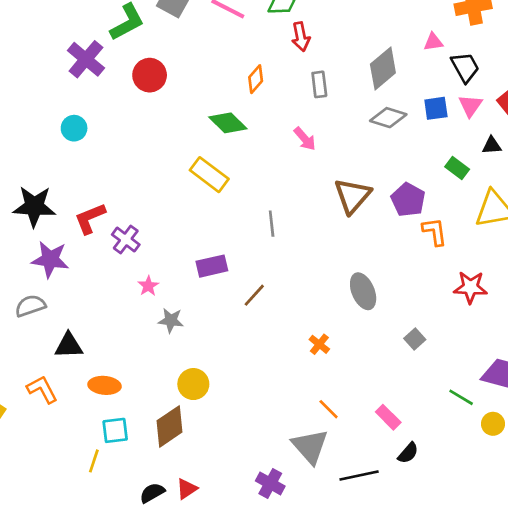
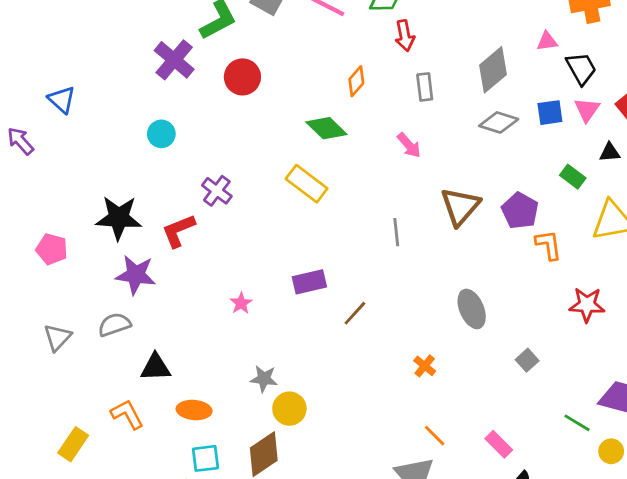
gray line: (272, 224) -> (396, 232), moved
purple cross: (126, 240) -> (217, 191), moved
gray star: (171, 320) -> (264, 379), moved

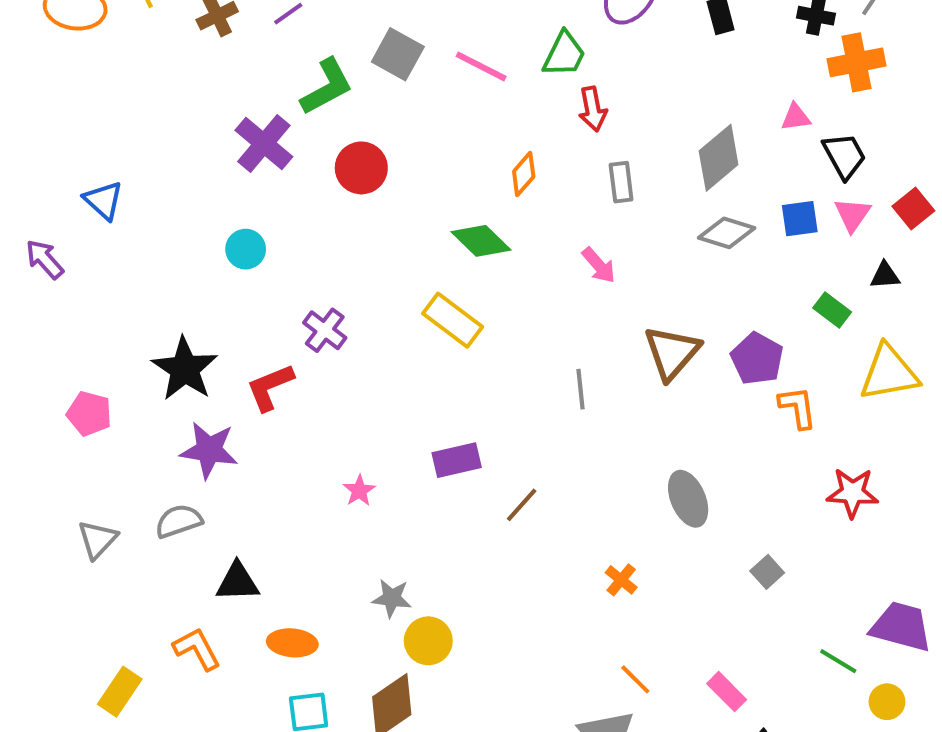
black star: (119, 218) -> (185, 369), turned 30

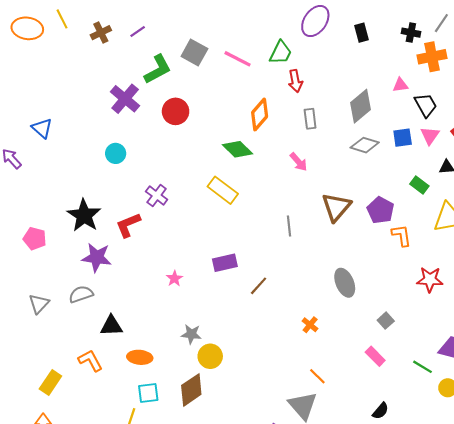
orange diamond: (524, 174) -> (260, 115), size x1.4
pink rectangle: (727, 692) -> (375, 356), moved

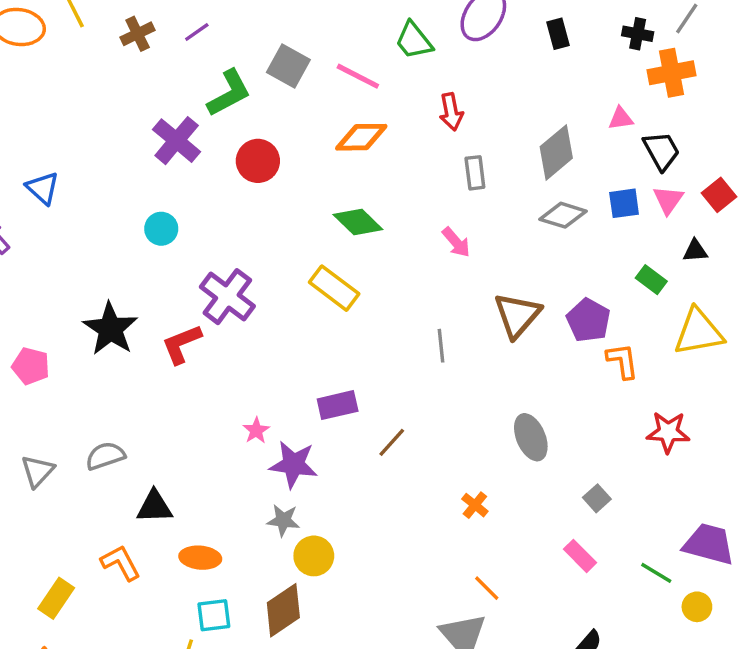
green trapezoid: (281, 53) -> (414, 41), moved, turned 115
orange diamond: (260, 115) -> (361, 137), moved, turned 48
purple cross: (157, 195) -> (227, 297), size x1.5
purple star: (97, 257) -> (293, 464), moved

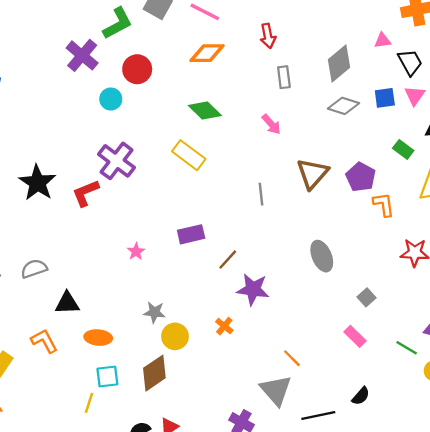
cyan circle: (161, 229) -> (111, 99), moved
purple star: (293, 464) -> (253, 289), moved
orange cross: (475, 505) -> (224, 326), moved

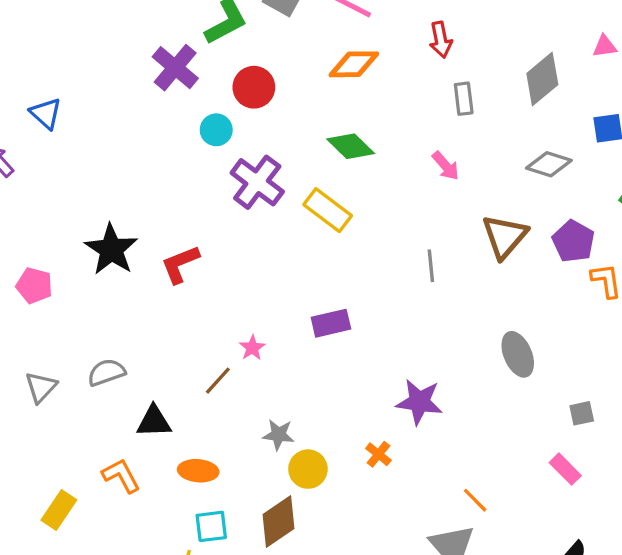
gray diamond: (344, 106) -> (549, 164), moved
purple cross: (117, 161) -> (257, 182), moved
brown line: (228, 260) -> (218, 381), moved
gray square: (366, 297) -> (582, 413), turned 30

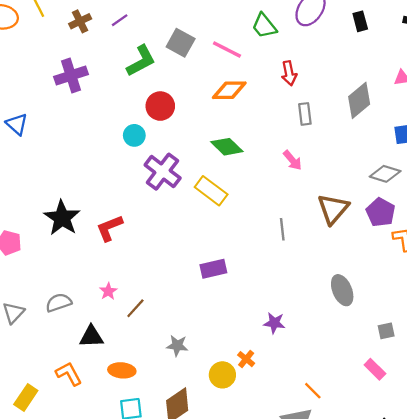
purple cross: (175, 68) -> (71, 76), moved, turned 32
gray diamond: (549, 164) -> (385, 174), moved
pink star: (252, 348) -> (108, 291), moved
purple star: (419, 402) -> (274, 323), size x0.7
yellow circle: (308, 469) -> (222, 375), moved

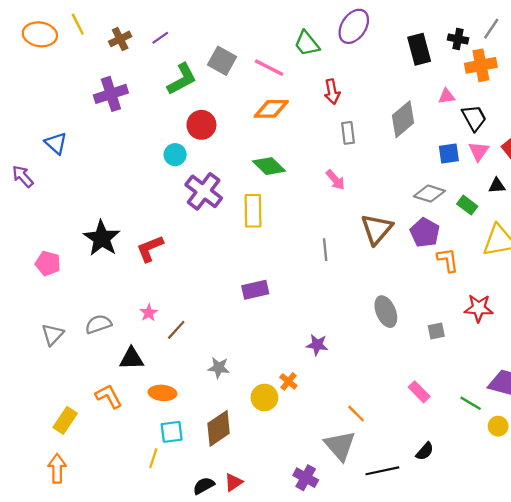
black rectangle: (360, 21) -> (419, 49), moved, size x1.5
yellow rectangle: (211, 191) -> (253, 211), turned 52
gray square: (386, 331) -> (436, 331), moved

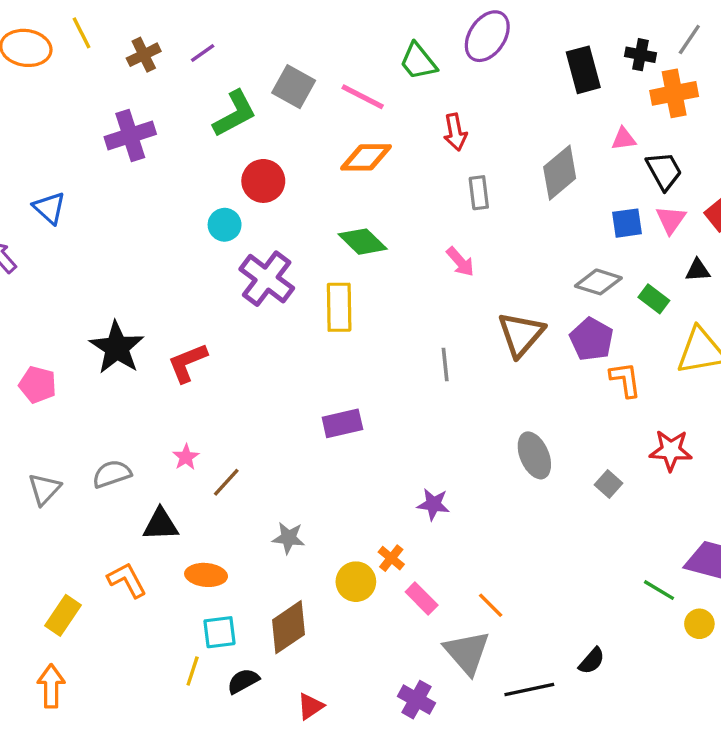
gray square: (436, 331) -> (608, 484), turned -36
pink rectangle: (419, 392) -> (422, 599), moved
black semicircle: (204, 486) -> (243, 681), moved

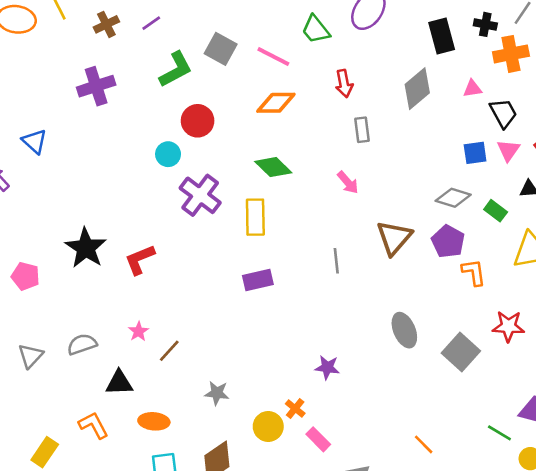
gray diamond: (560, 173) -> (417, 89), moved
purple rectangle: (342, 423) -> (258, 280), moved
gray square: (608, 484) -> (461, 352), size x1.8
orange line: (491, 605) -> (424, 444), moved

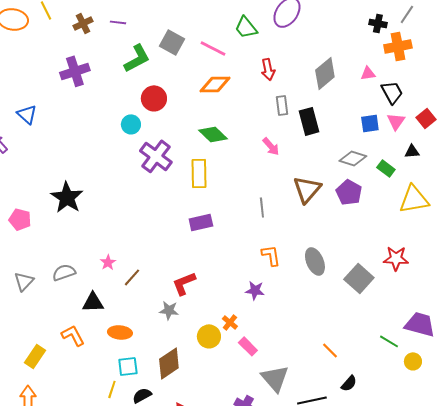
purple line: (151, 23) -> (118, 22), turned 42
black rectangle: (442, 36) -> (309, 121), moved
red L-shape: (140, 259) -> (184, 283), moved
orange L-shape: (474, 272) -> (271, 255), moved

